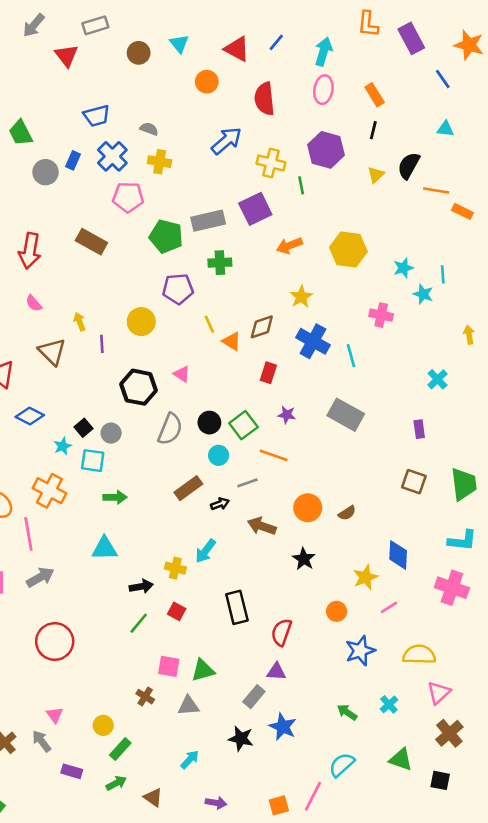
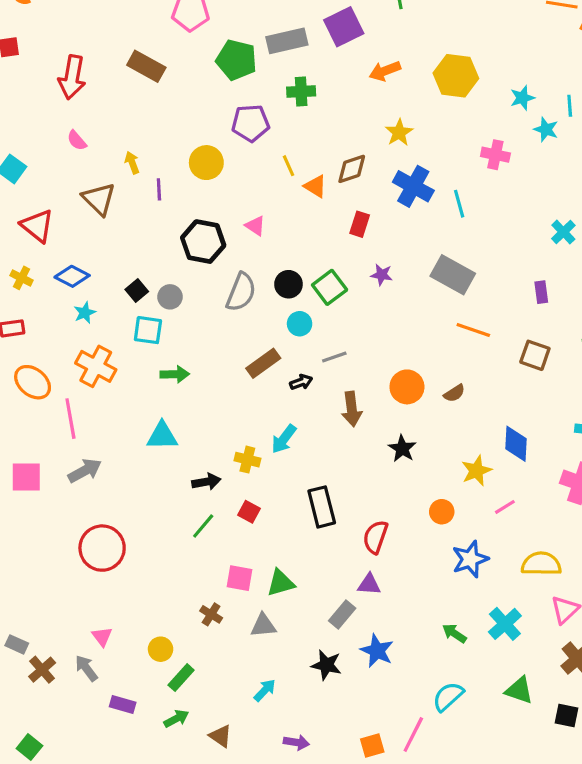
cyan star: (63, 446) -> (85, 313), moved
orange line: (274, 455) -> (473, 330), moved
brown arrow: (262, 526) -> (352, 409), turned -116
cyan cross: (389, 704) -> (505, 624), size x1.5

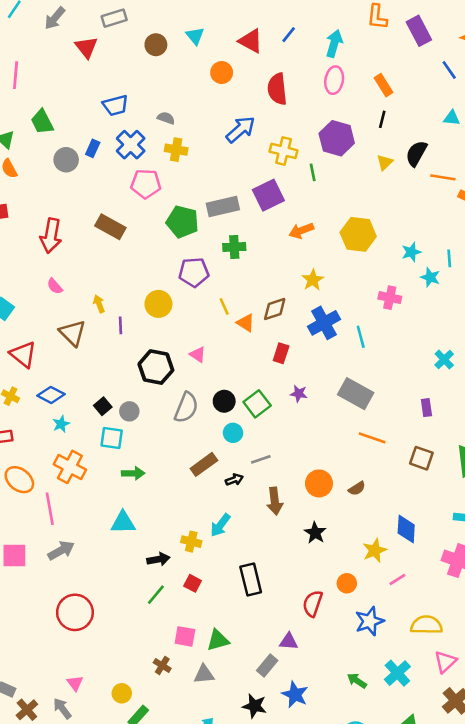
blue cross: (413, 186) -> (324, 323), turned 32
red semicircle: (375, 537) -> (313, 604), moved

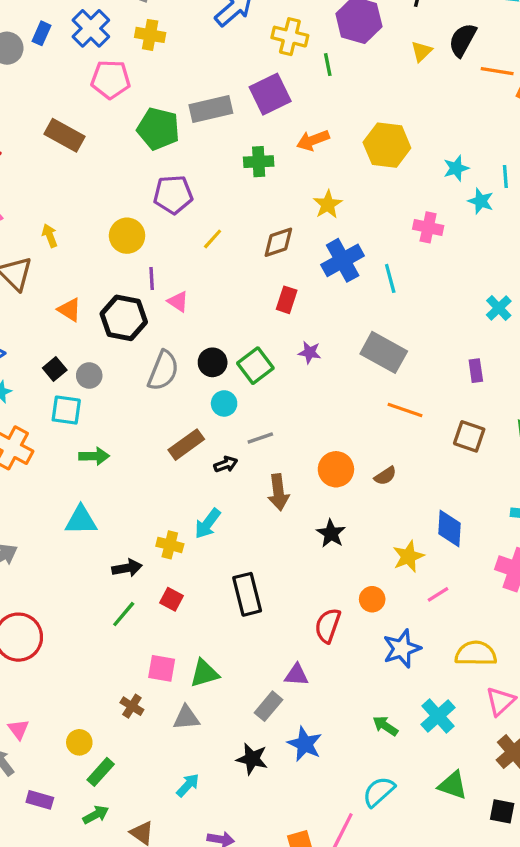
green cross: (234, 247) -> (259, 162), moved
yellow line: (224, 306) -> (213, 239), turned 66
orange triangle: (246, 323) -> (69, 310), moved
purple line: (120, 325) -> (152, 278), moved

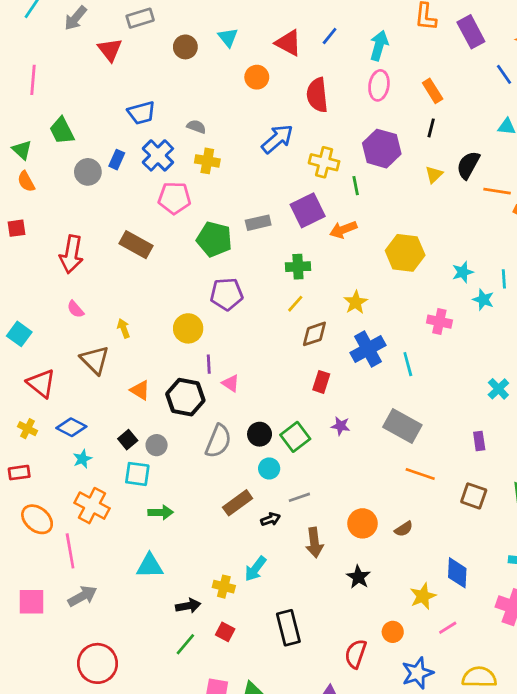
gray rectangle: (211, 109) -> (258, 223), size x0.7
orange arrow: (313, 140) -> (343, 230), moved
yellow line: (213, 239) -> (295, 304), moved

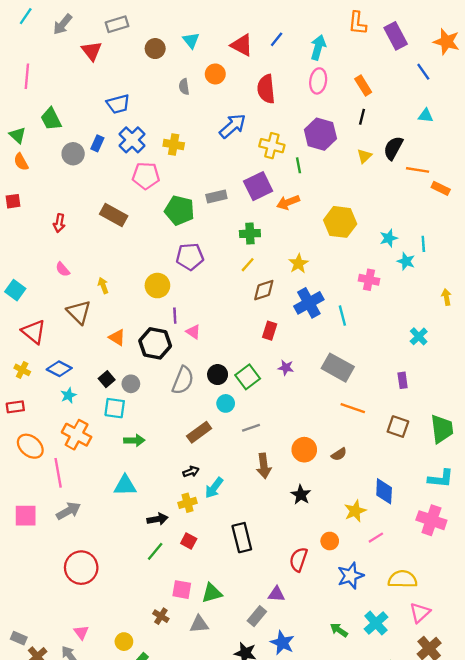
gray semicircle: (196, 127) -> (184, 87), moved, turned -119
red arrow: (71, 254) -> (59, 223), size x0.6
black arrow: (271, 519) -> (191, 472), moved
yellow cross: (224, 587) -> (188, 503), turned -30

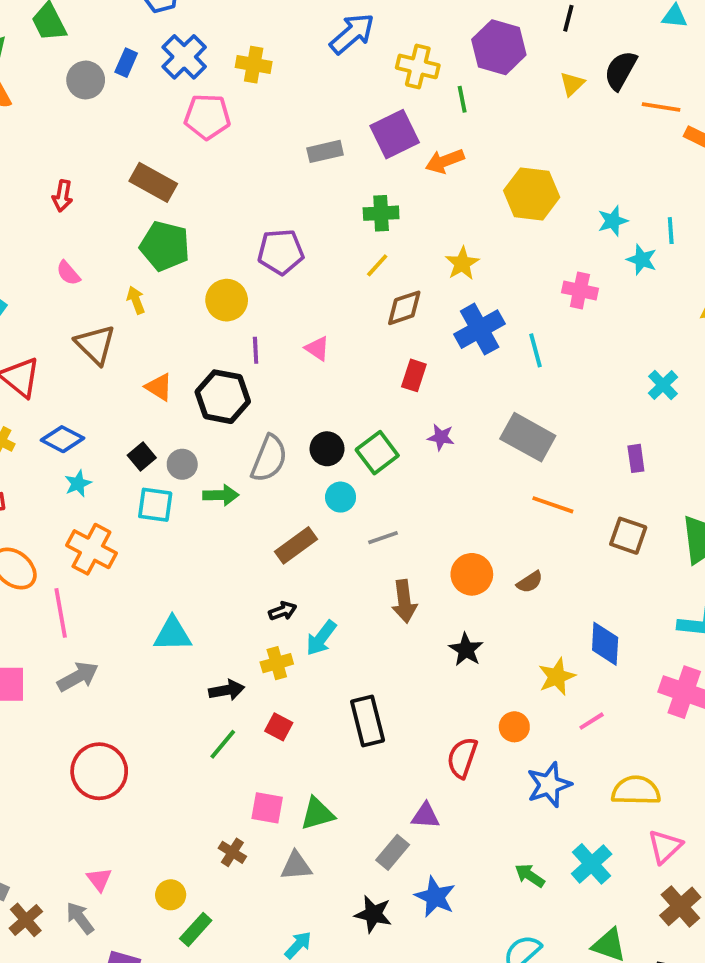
green pentagon: (179, 210) -> (165, 246), moved
pink triangle: (193, 332) -> (317, 348), moved
green arrow: (134, 440) -> (221, 495), moved

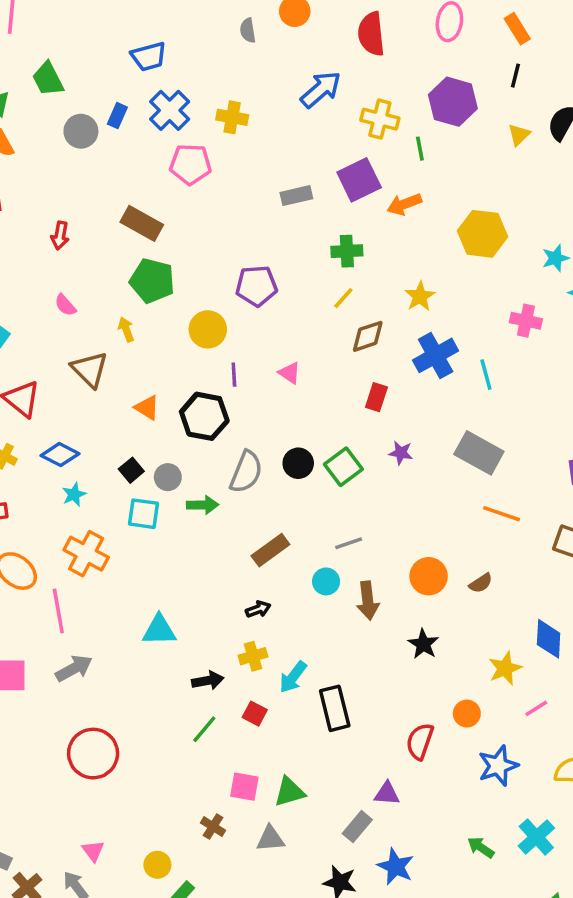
cyan circle: (341, 497) -> (326, 581), moved
cyan arrow: (321, 638) -> (293, 677), moved

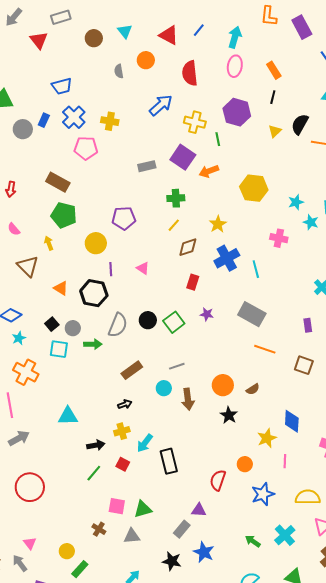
purple square: (359, 180) -> (183, 157), turned -30
black star: (423, 644) -> (229, 415), moved
pink line: (536, 708) -> (285, 461), turned -56

